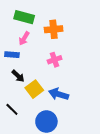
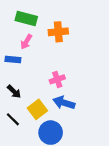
pink cross: (55, 60) -> (57, 79), moved
black arrow: (18, 76) -> (14, 92), moved
yellow square: (34, 89) -> (37, 109), moved

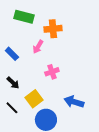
pink arrow: (26, 42) -> (38, 47), moved
blue rectangle: (13, 59) -> (12, 54), turned 40
blue arrow: (64, 103) -> (74, 102), moved

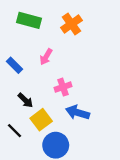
orange cross: (53, 29) -> (71, 24), moved, turned -30
black arrow: (13, 83) -> (25, 100), moved
blue arrow: (74, 102) -> (78, 112), moved

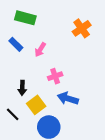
orange cross: (71, 24) -> (82, 28), moved
blue rectangle: (15, 65) -> (16, 44), moved
black arrow: (25, 100) -> (22, 88), turned 48

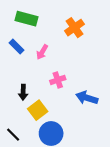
orange cross: (82, 28) -> (74, 28), moved
blue arrow: (68, 98) -> (87, 98), moved
black line: (13, 114) -> (13, 135), moved

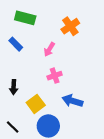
pink arrow: (42, 52) -> (49, 49), moved
black arrow: (23, 92) -> (14, 87), moved
blue arrow: (87, 98) -> (72, 101), moved

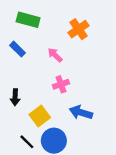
pink arrow: (49, 49) -> (55, 55), turned 104
black line: (13, 127) -> (27, 142), moved

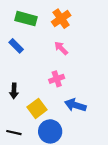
orange cross: (79, 29) -> (61, 19), moved
pink arrow: (55, 55) -> (61, 48), moved
black line: (27, 142) -> (14, 133), moved, turned -32

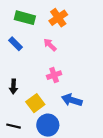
pink arrow: (61, 48) -> (50, 45), moved

